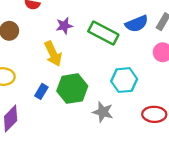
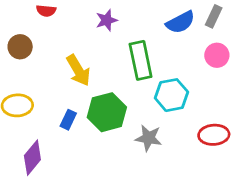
purple star: (64, 26) -> (107, 20), moved
green rectangle: (103, 33) -> (141, 60), moved, turned 56

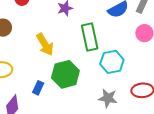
blue rectangle: (68, 120) -> (38, 88), moved
gray star: (148, 138) -> (108, 98), moved

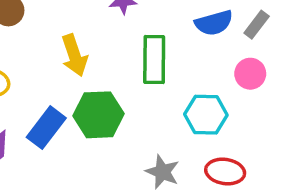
cyan hexagon: (112, 62) -> (206, 115), moved
blue rectangle: (38, 88) -> (46, 128), size x1.6

